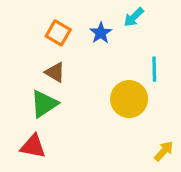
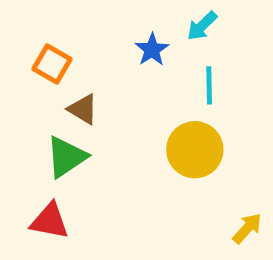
orange square: (58, 33) -> (52, 64), moved
cyan line: (154, 69) -> (209, 85), moved

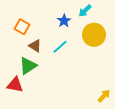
cyan line: (209, 85) -> (60, 47), moved, turned 49
yellow circle: (195, 150) -> (94, 35), moved
red triangle: (50, 221) -> (15, 85), moved

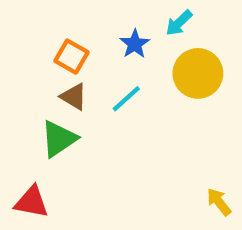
orange square: (22, 27) -> (72, 57), moved
red triangle: (15, 85) -> (31, 202), moved
yellow arrow: (104, 96) -> (219, 202), turned -80

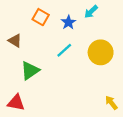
orange square: (72, 57) -> (41, 17), moved
yellow circle: (198, 73) -> (101, 52), moved
brown triangle: (74, 97) -> (15, 41), moved

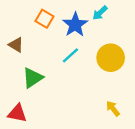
blue star: (68, 22) -> (75, 25), size x1.5
yellow arrow: (111, 103) -> (113, 109), moved

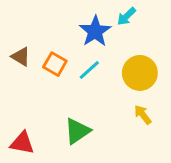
orange square: (44, 19) -> (55, 64), moved
green triangle: (33, 78) -> (77, 131), moved
yellow arrow: (113, 109) -> (143, 115), moved

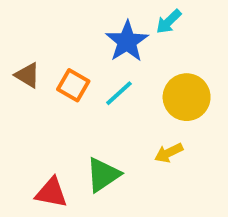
yellow arrow: (143, 115) -> (169, 153), moved, turned -78
red triangle: (22, 143) -> (51, 193), moved

